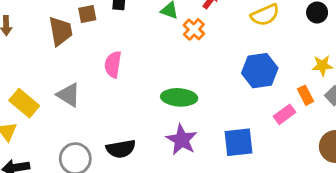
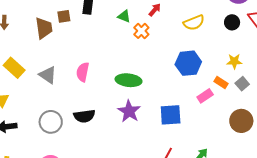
pink semicircle: (113, 64) -> (83, 72), moved
orange rectangle: (305, 95) -> (221, 82), turned -32
yellow rectangle: (24, 103) -> (14, 68), moved

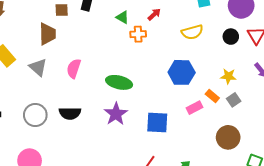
brown trapezoid: (44, 28) -> (47, 34), moved
orange cross: (141, 31) -> (138, 34), turned 35

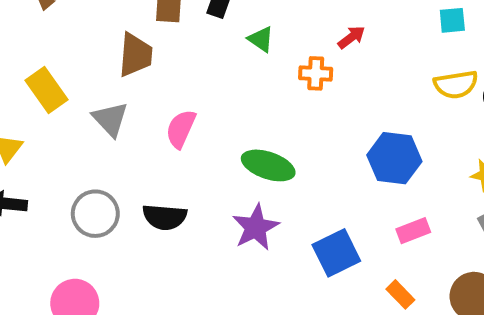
green triangle: (122, 17) -> (261, 39), moved
yellow semicircle: (192, 32) -> (456, 84), moved
orange rectangle: (212, 96) -> (400, 294), moved
blue square: (157, 123) -> (336, 253), turned -35

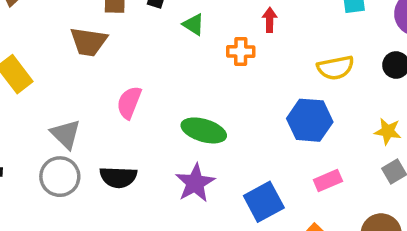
red arrow: (351, 37) -> (270, 20), turned -50
brown trapezoid: (135, 55) -> (89, 42), turned 96
yellow semicircle: (456, 84) -> (336, 68), moved
gray triangle: (110, 119) -> (66, 134), moved

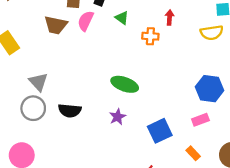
yellow semicircle: (336, 68) -> (212, 33), moved
pink semicircle: (129, 102) -> (86, 21), moved
blue hexagon: (310, 120) -> (210, 89), moved
purple star: (195, 183) -> (118, 117), size x0.7

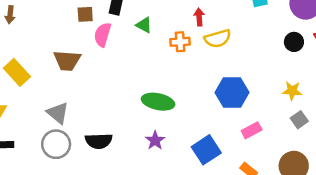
brown trapezoid: (56, 25) -> (67, 60), moved
yellow semicircle: (212, 33) -> (218, 39), moved
blue hexagon: (210, 89) -> (232, 93), moved

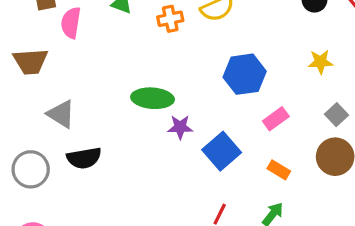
gray triangle: (58, 113) -> (61, 114), moved
gray square: (299, 120) -> (336, 115), moved
purple star: (155, 140) -> (180, 127), moved, turned -30

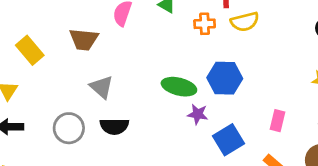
blue hexagon: (245, 74) -> (225, 78), moved
pink rectangle: (276, 119) -> (277, 121), turned -50

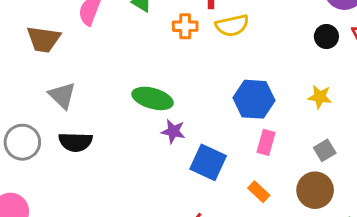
blue hexagon: (225, 78) -> (254, 99), moved
blue square: (229, 140) -> (208, 162), turned -36

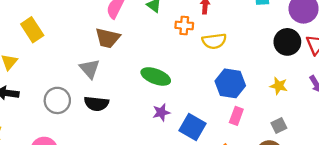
yellow semicircle: (232, 25) -> (214, 41), moved
black circle: (326, 37) -> (287, 42), size x1.5
brown trapezoid: (43, 39) -> (108, 38), moved
purple star: (173, 131) -> (161, 112), moved, turned -30

